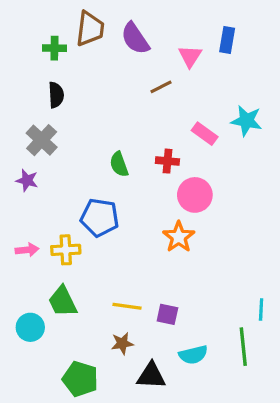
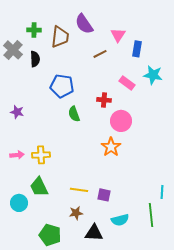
brown trapezoid: (90, 29) -> (60, 37), moved
blue rectangle: (227, 40) -> (137, 49), moved
gray cross: (42, 140) -> (13, 50), moved
green semicircle: (119, 164) -> (74, 114), moved
blue pentagon: (100, 218) -> (62, 86), moved

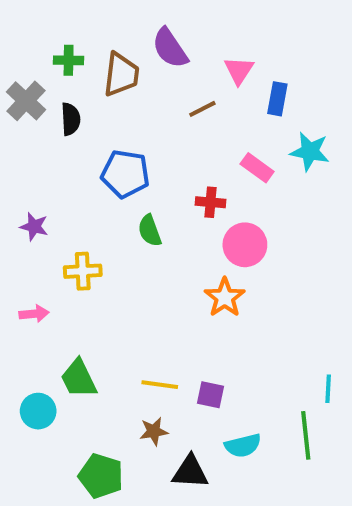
yellow cross: (41, 155) -> (83, 271), moved

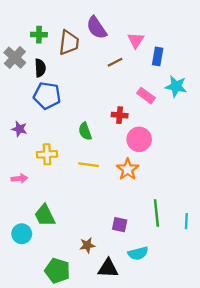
blue pentagon: (125, 174) -> (47, 96), moved
yellow line: (160, 385) -> (88, 165), moved
green line: (306, 435) -> (156, 213), moved

